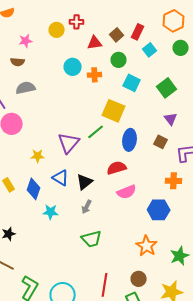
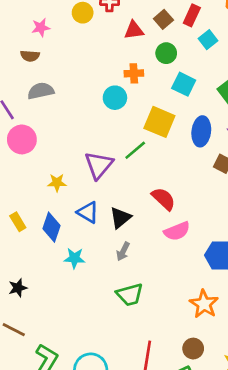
cyan circle: (73, 67) -> (115, 98), moved
blue ellipse: (130, 140) -> (201, 131), moved
red semicircle: (117, 168) -> (163, 199), turned 60

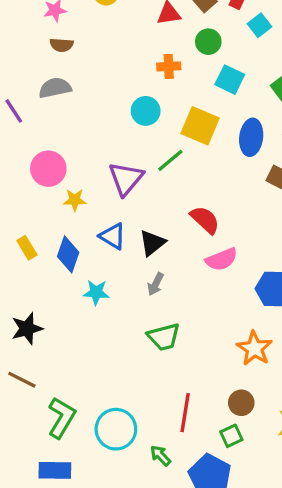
brown semicircle: (30, 56) -> (62, 45), moved
cyan circle: (115, 98) -> (146, 111), moved
pink circle: (22, 139) -> (48, 169), moved
black star: (18, 288) -> (27, 329), size x1.4

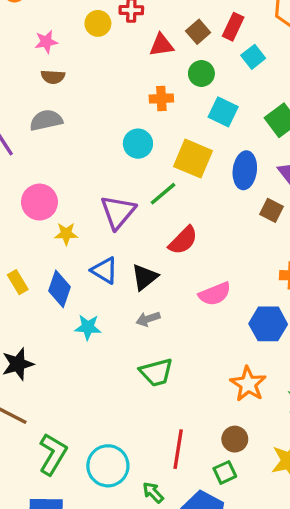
red semicircle: (205, 220) -> (183, 240), moved, turned 92
gray arrow: (156, 284) -> (148, 319), turned 45

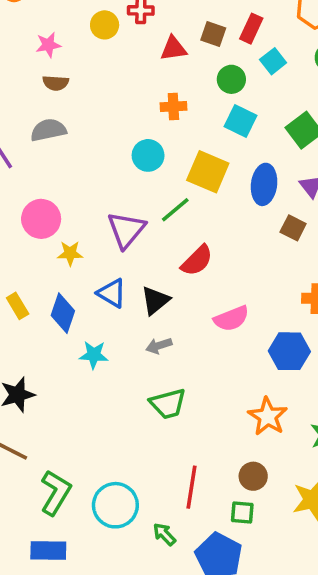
brown square: (198, 32) -> (213, 34), turned -30
green circle: (201, 73) -> (231, 79), moved
green square: (225, 472) -> (242, 512), turned 30

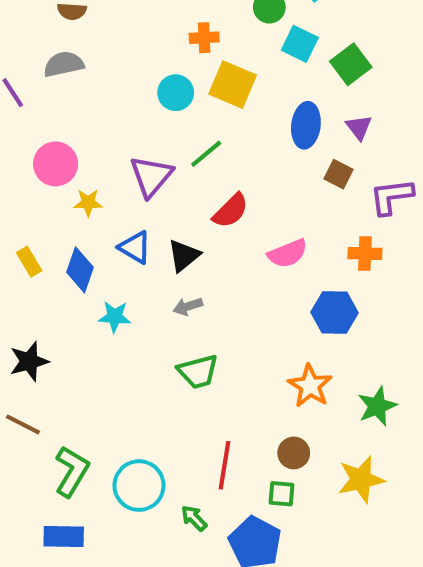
cyan square: (240, 121) -> (300, 44), moved
yellow square: (208, 172) -> (233, 85), moved
pink semicircle: (231, 319) -> (288, 253), moved

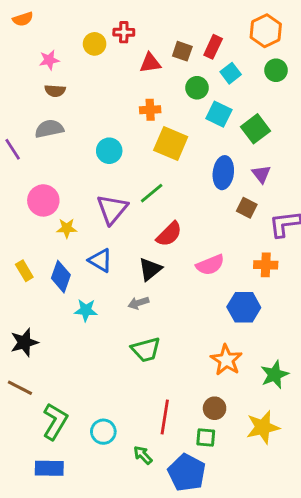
cyan circle: (176, 93) -> (109, 151), moved
black triangle: (184, 256) -> (150, 269), moved
cyan circle: (139, 486) -> (103, 432), size x0.7

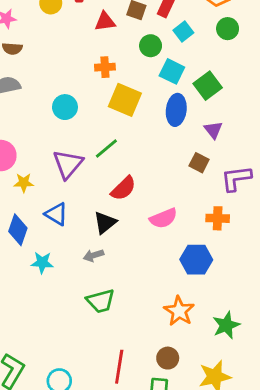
blue ellipse: (223, 173) -> (176, 110), moved

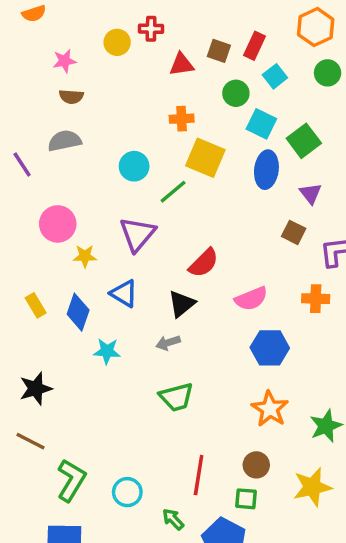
green line: (106, 148) -> (173, 192), moved
blue hexagon: (196, 260) -> (270, 348), moved

